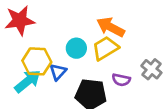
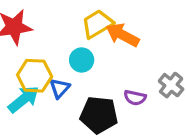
yellow trapezoid: (105, 48) -> (97, 24), moved

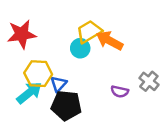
cyan circle: (82, 60) -> (80, 48), moved
black pentagon: (99, 115) -> (66, 106), moved

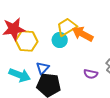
yellow hexagon: (38, 74) -> (27, 41), moved
cyan arrow: (29, 93) -> (20, 75), turned 60

